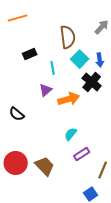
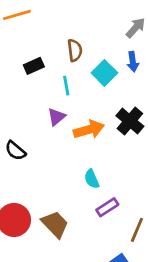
brown semicircle: (68, 37) -> (75, 50), moved, size x0.7
blue arrow: (100, 60) -> (133, 62), moved
black cross: (92, 82) -> (130, 121), moved
cyan semicircle: (71, 134) -> (92, 179), turned -64

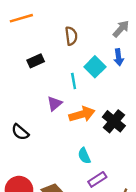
brown semicircle: (75, 50) -> (71, 36), moved
cyan line: (66, 86) -> (74, 81), moved
black cross: (130, 121) -> (114, 121), moved

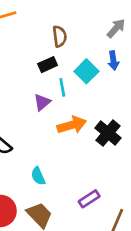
black rectangle: (36, 61) -> (48, 65), moved
purple triangle: (55, 104) -> (42, 102), moved
cyan semicircle: (84, 156) -> (38, 176), moved

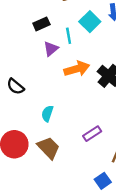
black rectangle: (48, 65) -> (41, 24), moved
cyan semicircle: (38, 176) -> (47, 114), turned 42

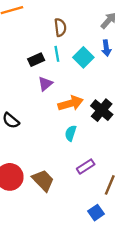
cyan line: (69, 36) -> (57, 54), moved
cyan semicircle: (47, 114) -> (71, 133), moved

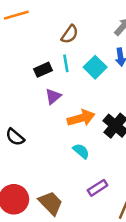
brown semicircle: (60, 27) -> (70, 34), turned 42
cyan semicircle: (71, 133) -> (81, 151), turned 112

